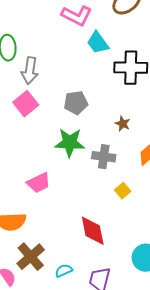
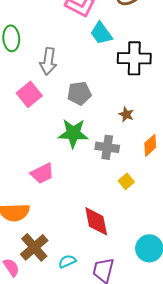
gray arrow: (30, 71) -> (48, 61), moved

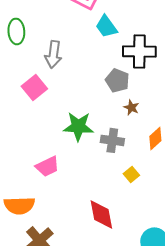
gray pentagon: (79, 93) -> (117, 80), moved, turned 30

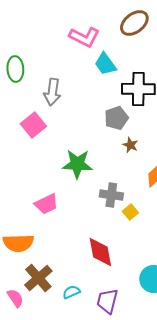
gray pentagon: (117, 80) -> (116, 118), turned 30
gray cross: (112, 140) -> (111, 195), moved

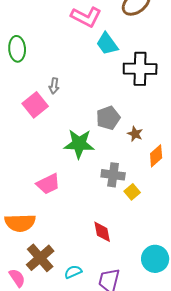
gray arrow: (52, 92) -> (54, 86), moved, size x0.6
gray pentagon: (116, 118) -> (108, 118), moved
brown star: (130, 145) -> (135, 134), moved
red diamond: (100, 252) -> (102, 232), size x0.7

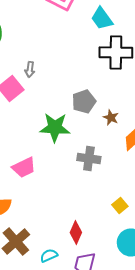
cyan trapezoid: (107, 44) -> (102, 18), moved
yellow square: (132, 192) -> (120, 206), moved
red diamond: (102, 232) -> (76, 232), moved, turned 35

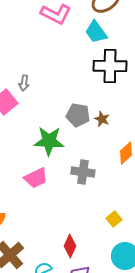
gray pentagon: (84, 102) -> (78, 115), turned 30
brown star: (111, 118) -> (102, 119), moved
pink trapezoid: (24, 168) -> (36, 178), moved

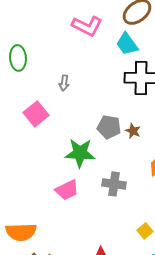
gray arrow: (24, 83) -> (64, 83), moved

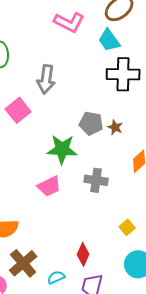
gray arrow: (64, 83) -> (46, 79), size x1.8

